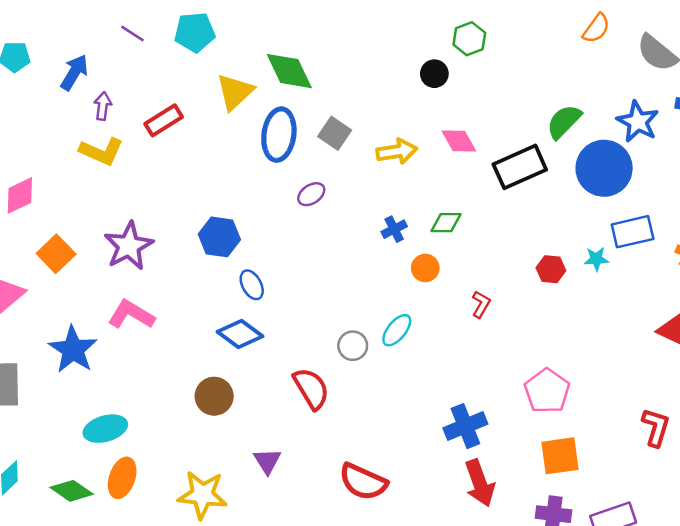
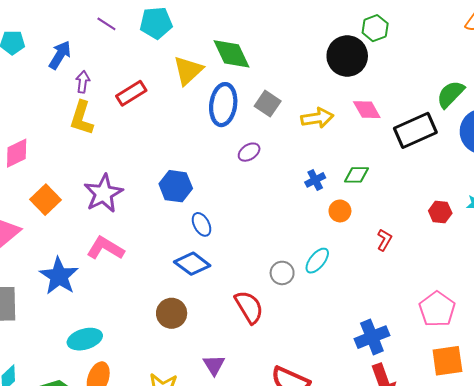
black circle: (434, 74) -> (347, 56), size x1.8
yellow L-shape: (101, 151) -> (82, 118), turned 84

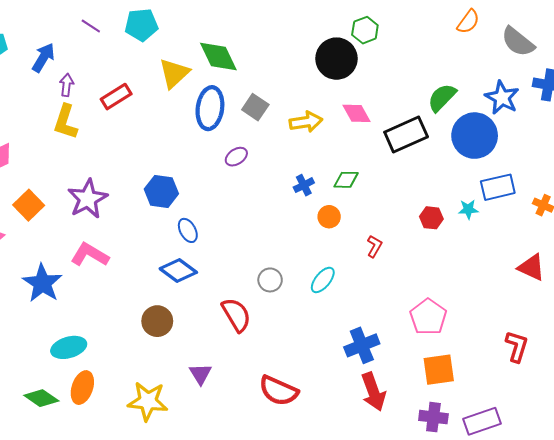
cyan ellipse: (317, 261) -> (323, 280), moved

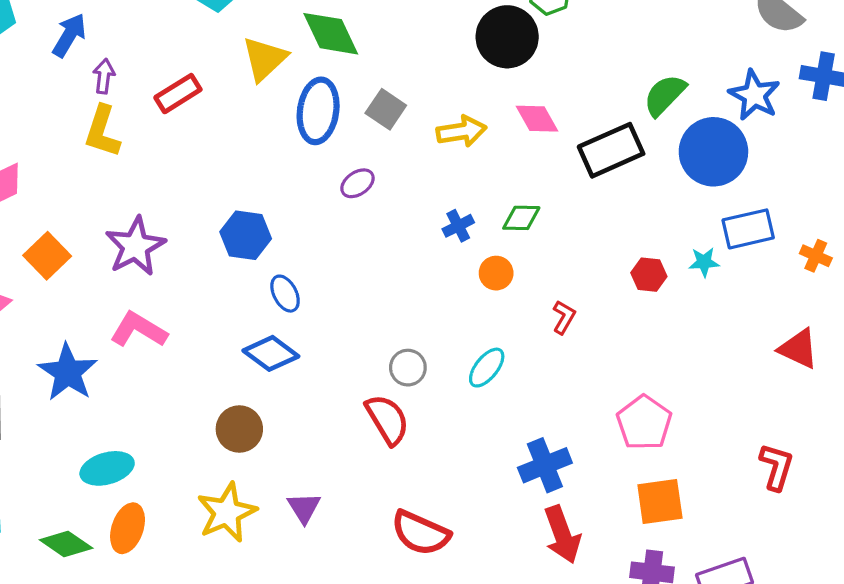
red semicircle: (236, 315) -> (387, 420), moved
yellow star: (148, 401) -> (227, 512), moved, turned -30

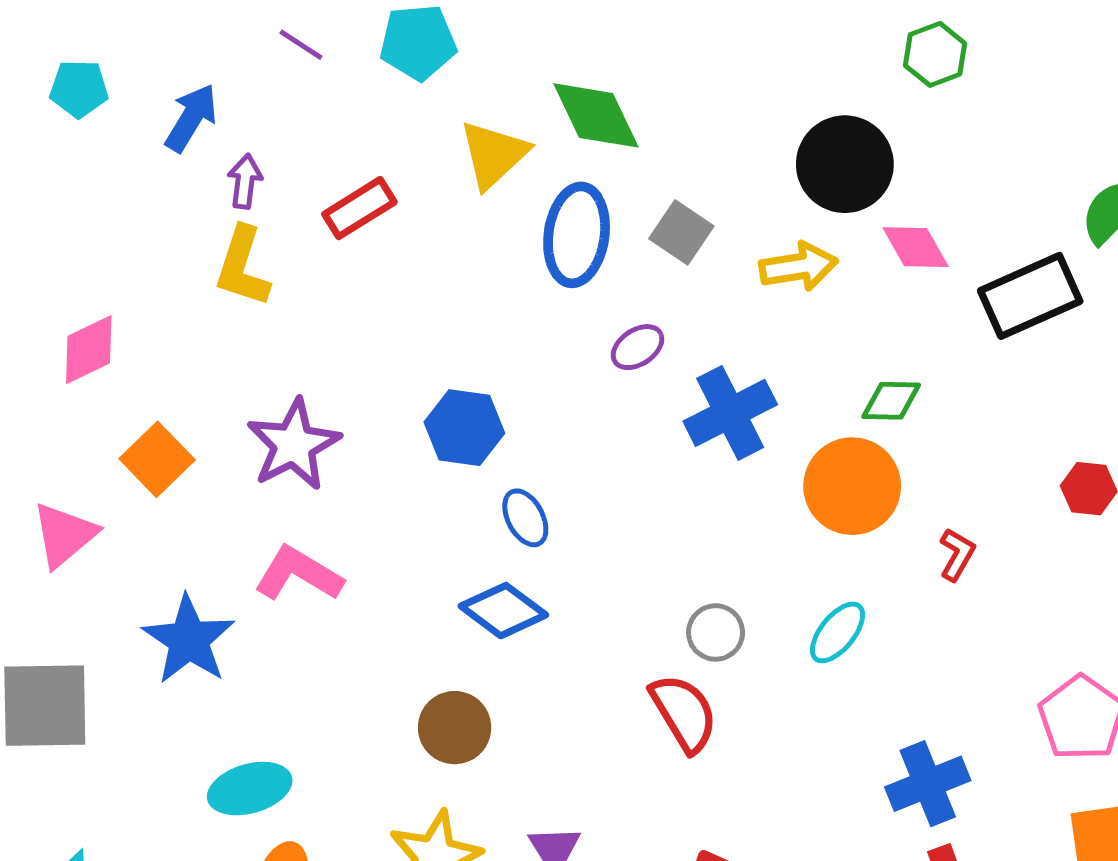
black circle: (507, 37) -> (845, 164), moved
blue cross: (458, 226) -> (730, 413), moved, size x1.8
orange circle: (496, 273) -> (852, 486), size x1.8

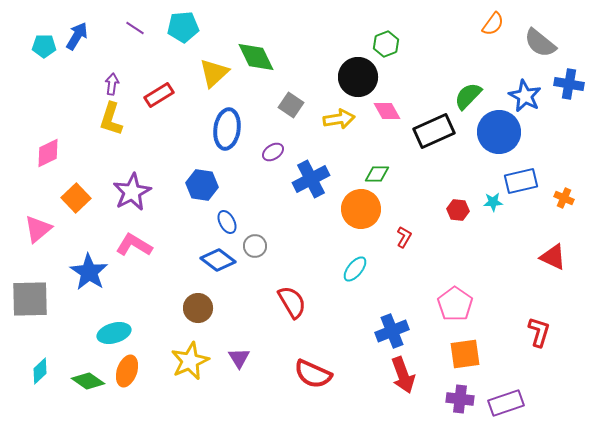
green hexagon: (935, 54) -> (386, 44), moved
blue arrow: (191, 118) -> (77, 36), moved
blue ellipse: (577, 235) -> (227, 129), moved
gray circle: (716, 632) -> (255, 246), moved

